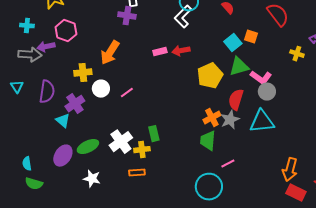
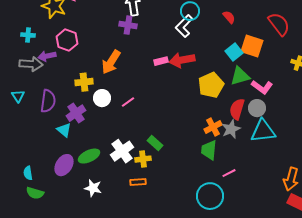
orange square: (251, 37) -> (252, 46), size x1.6
red arrow: (181, 51) -> (182, 60), size x1.4
gray circle: (267, 92) -> (257, 108), moved
green rectangle: (154, 134) -> (155, 143), turned -35

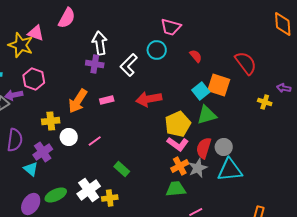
white L-shape: (184, 26) -> (129, 65), moved
pink rectangle: (161, 61) -> (107, 100), moved
pink L-shape: (262, 87) -> (178, 144), moved
green rectangle: (155, 143) -> (122, 169), moved
green trapezoid: (209, 150) -> (176, 189), turned 80

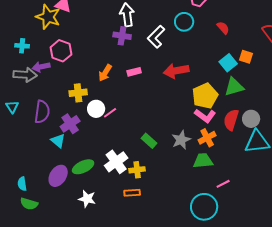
orange square: (219, 85) -> (246, 57), size x0.6
orange arrow: (78, 101) -> (105, 73), size x0.7
pink line: (95, 141) -> (110, 113), moved
gray star: (198, 168) -> (181, 140), moved

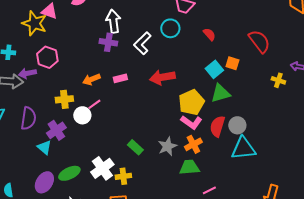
orange arrow: (105, 73) -> (91, 79), turned 36
pink line: (110, 113) -> (94, 104), moved

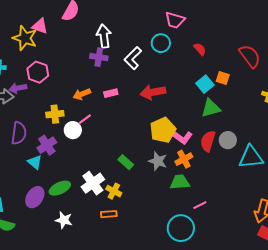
yellow pentagon: (191, 102) -> (163, 130), moved
gray star: (167, 146) -> (158, 161), turned -30
cyan triangle: (243, 148) -> (251, 157), moved
yellow cross: (123, 176) -> (114, 191), turned 35

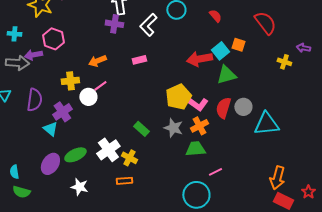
red arrow: (153, 92) -> (199, 59), moved
pink rectangle: (111, 93) -> (139, 60), moved

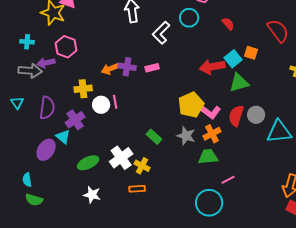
purple cross: (114, 24) -> (127, 67), moved
pink line: (100, 86) -> (115, 102), moved, turned -64
purple ellipse: (50, 164) -> (46, 150), moved

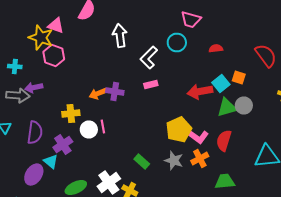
red semicircle: (228, 24) -> (216, 48), turned -56
pink hexagon: (66, 47) -> (54, 56), moved
pink rectangle: (152, 68) -> (151, 84), moved
gray circle: (256, 115) -> (244, 106), moved
green trapezoid: (208, 157) -> (225, 182), moved

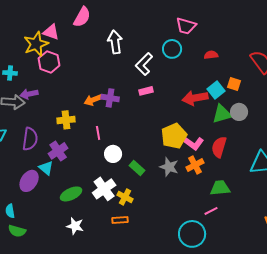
yellow star: (41, 38) -> (36, 44), turned 30
white circle: (89, 130) -> (113, 154), moved

